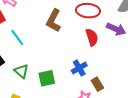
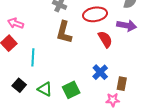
cyan line: (17, 37) -> (33, 57), turned 54
brown rectangle: (97, 84) -> (122, 84), turned 56

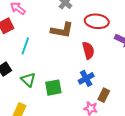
brown L-shape: (64, 32) -> (62, 30), turned -110
red semicircle: (105, 39) -> (88, 50), moved

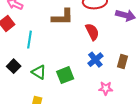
brown rectangle: (104, 95) -> (123, 61), moved

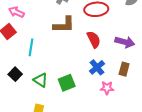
purple arrow: (126, 15) -> (125, 42), moved
pink star: (106, 88) -> (107, 88), moved

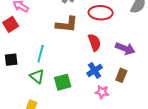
cyan line: (31, 47) -> (41, 54), moved
black square: (15, 74) -> (11, 60), moved, turned 32

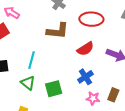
red semicircle: (95, 42) -> (85, 49), turned 78
brown rectangle: (121, 75) -> (113, 95), moved

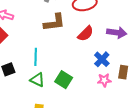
blue cross: (85, 77) -> (102, 59), moved
green square: (54, 89) -> (64, 80), turned -30

